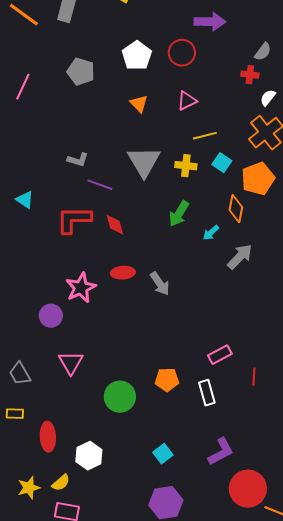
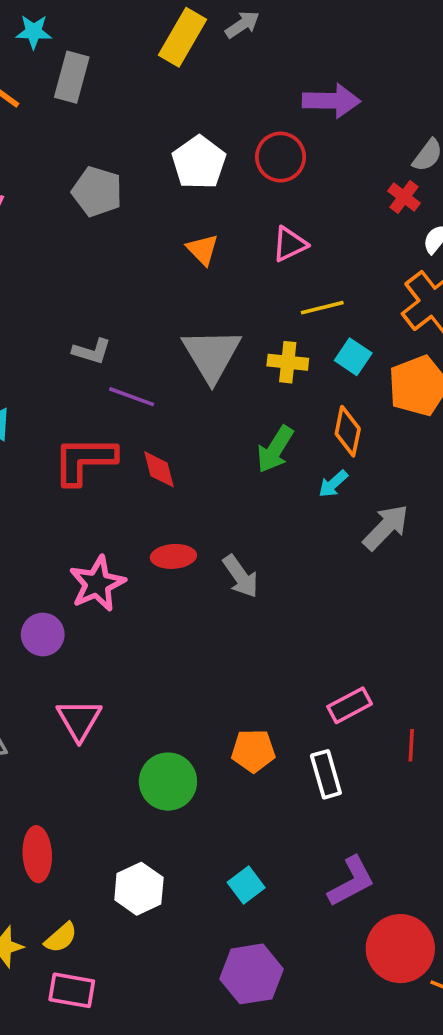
red cross: (250, 75) -> (404, 197), turned 30
orange diamond: (236, 209) -> (348, 431), moved
white hexagon: (89, 456) -> (139, 889), moved

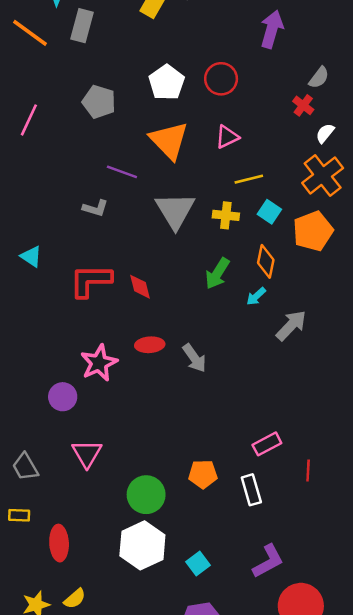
purple arrow: (331, 101) -> (272, 29), moved, turned -75
orange triangle: (202, 250) -> (169, 140), size x1.8
purple line: (132, 397) -> (122, 172), moved
white hexagon: (139, 889) -> (142, 545), moved, size x1.4

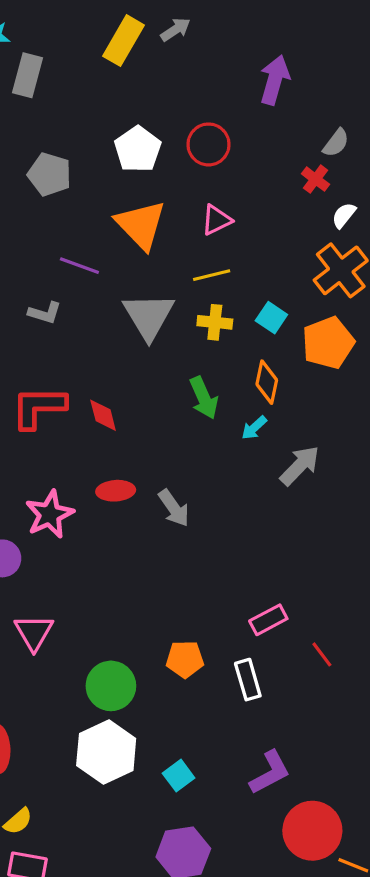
yellow line: (249, 179) -> (212, 275), moved
green arrow: (217, 273) -> (204, 398), turned -56
red line: (308, 470) -> (322, 654), turned -40

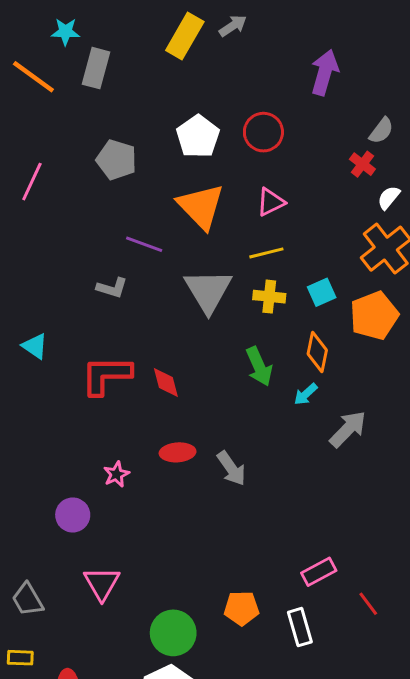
cyan square: (271, 318) -> (322, 292), turned 32
pink star: (50, 514) -> (116, 474), size x0.6

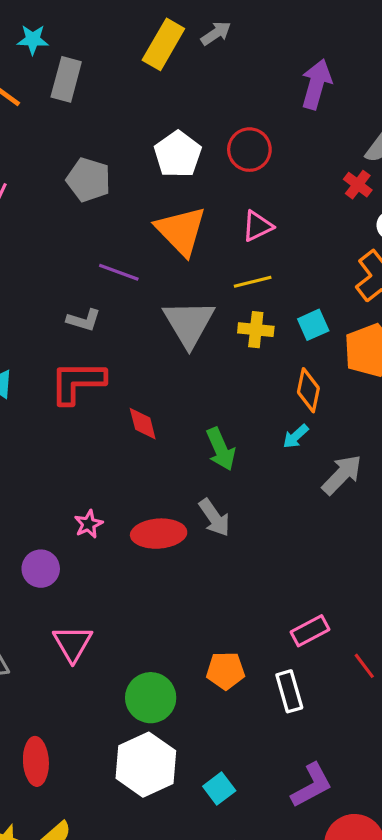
green arrow: (259, 366) -> (221, 449), moved
red L-shape: (106, 375) -> (77, 382), moved
red ellipse: (178, 452) -> (159, 534), moved, size x1.4

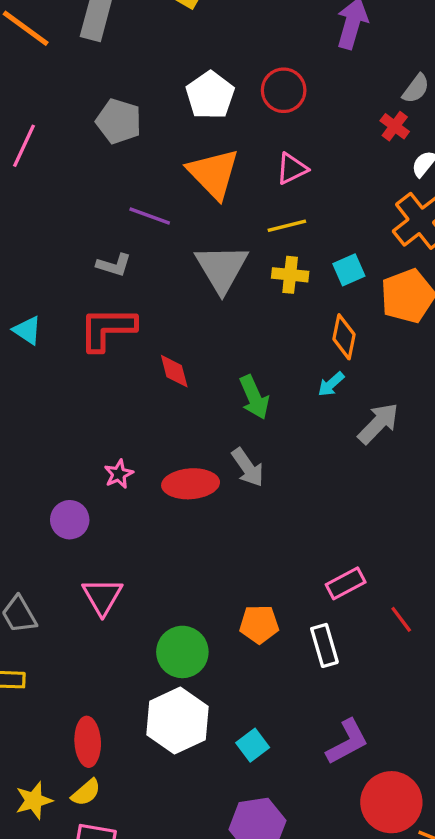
red ellipse: (36, 761) -> (88, 742), moved

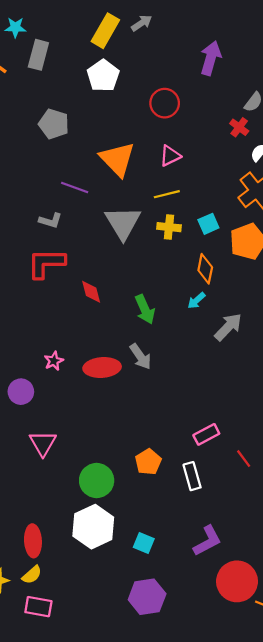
white pentagon: (210, 95) -> (103, 76), moved
orange pentagon: (259, 624) -> (148, 462), turned -30
cyan square: (253, 745) -> (144, 543), turned -30

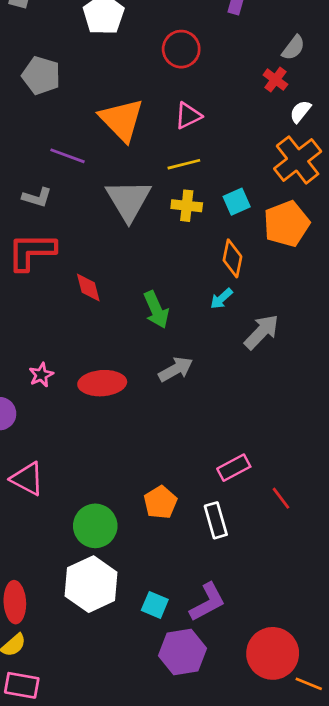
gray arrow: (140, 357) -> (176, 369), moved, turned -84
pink triangle: (43, 443) -> (27, 479), turned -32
purple L-shape: (207, 541) -> (207, 602), moved
purple hexagon: (147, 597) -> (183, 652), moved

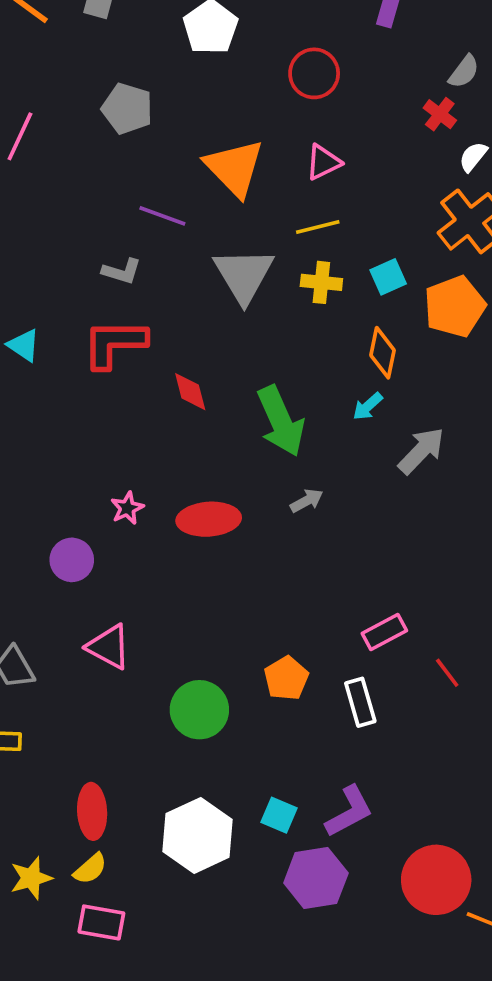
green arrow: (156, 310) -> (281, 421), size x1.4
gray arrow: (176, 369) -> (307, 501), size x0.7
white hexagon: (91, 584) -> (198, 835), moved

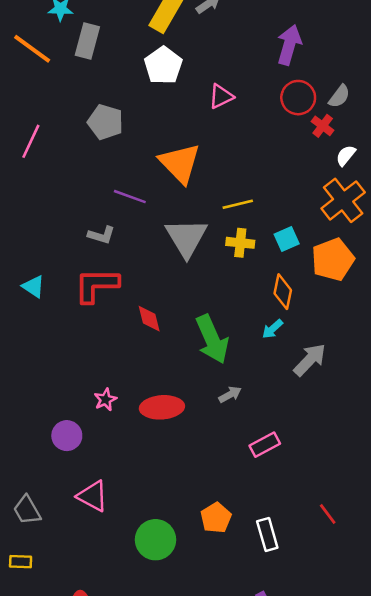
red circle: (314, 73) -> (298, 98), moved
pink triangle: (323, 162) -> (221, 96), moved
pink rectangle: (384, 632) -> (265, 445), moved

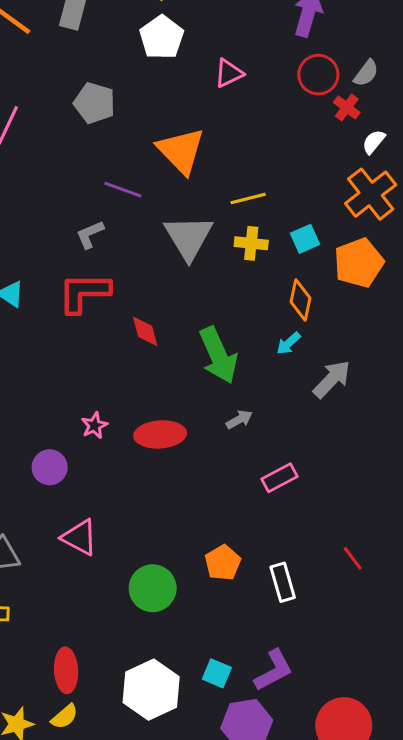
gray L-shape: (102, 235) -> (90, 234), turned 140

